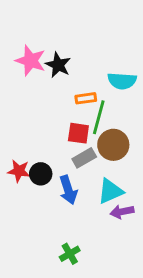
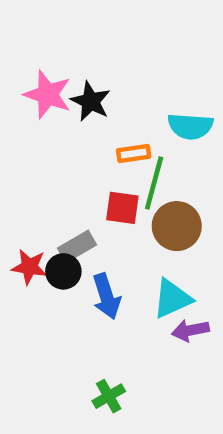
gray rectangle: (84, 158) -> (77, 246), moved

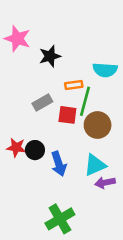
pink star: (47, 95) -> (17, 39), moved
black star: (91, 101) -> (50, 56), turned 30
gray rectangle: (77, 246) -> (42, 102), moved
green cross: (109, 396) -> (60, 219), size x1.6

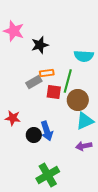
orange rectangle: (74, 85) -> (47, 73), moved
black circle: (35, 150) -> (34, 135), moved
cyan triangle: (95, 165) -> (85, 121), moved

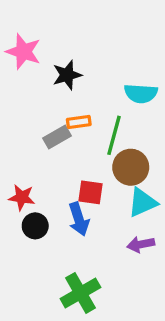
red square: (54, 92) -> (90, 192), moved
black circle: (34, 135) -> (35, 226), moved

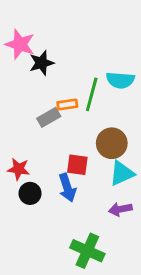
black star: (67, 75) -> (41, 63), moved
green line: (114, 135) -> (92, 94), moved
green cross: (80, 293) -> (87, 251), moved, turned -36

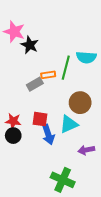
black star: (41, 63) -> (30, 45), turned -30
red square: (77, 165) -> (40, 119), moved
cyan triangle: (122, 173) -> (69, 124), moved
black circle: (30, 193) -> (13, 136), moved

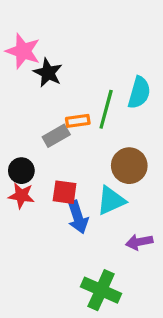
cyan semicircle: (86, 57) -> (139, 93), turned -78
black circle: (13, 136) -> (21, 171), moved

